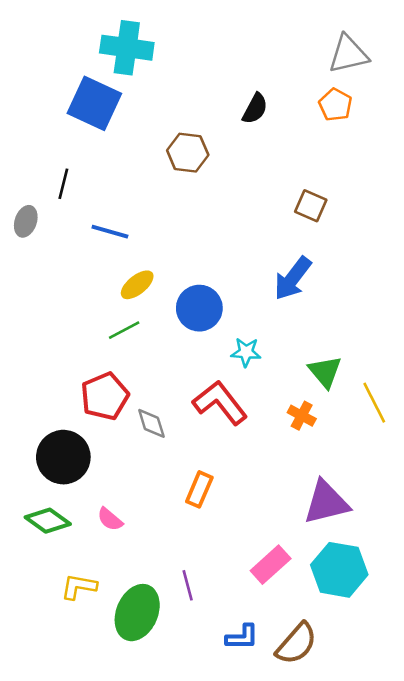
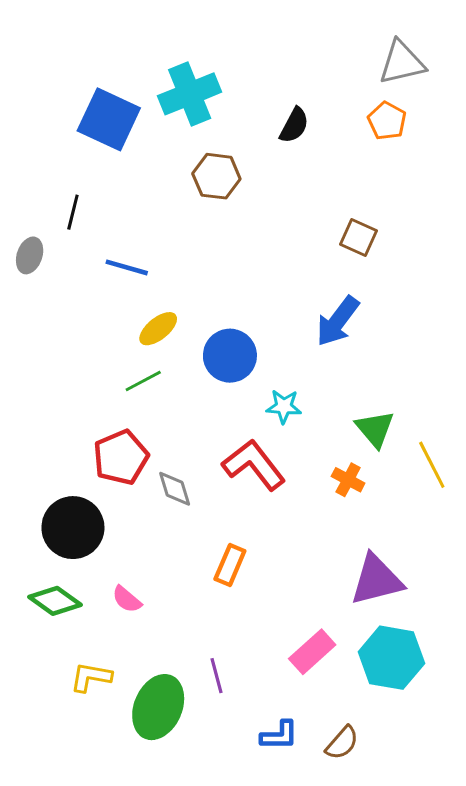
cyan cross: (127, 48) -> (190, 94), moved, turned -30
brown semicircle: (297, 644) -> (342, 743), size x0.7

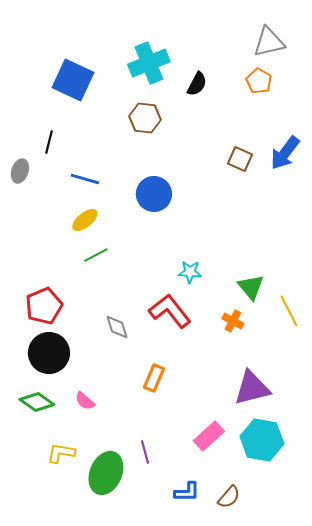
cyan cross: (190, 94) -> (149, 63), moved
blue arrow: (338, 321) -> (285, 153), moved
yellow ellipse: (158, 329) -> (85, 220), moved
blue circle: (230, 356) -> (154, 194), moved
red pentagon: (121, 457) -> (44, 306), moved

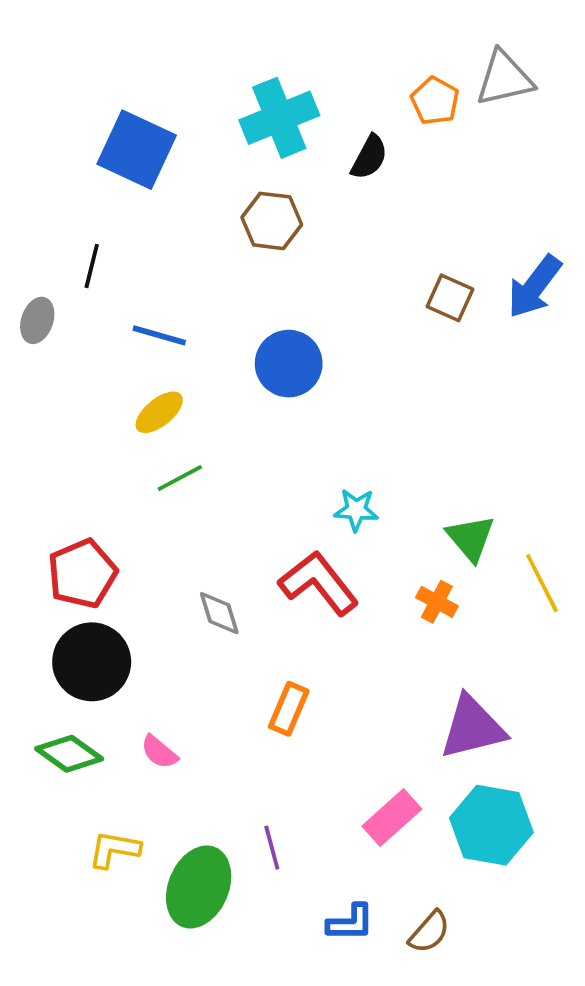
orange pentagon: (259, 81) -> (435, 101), moved

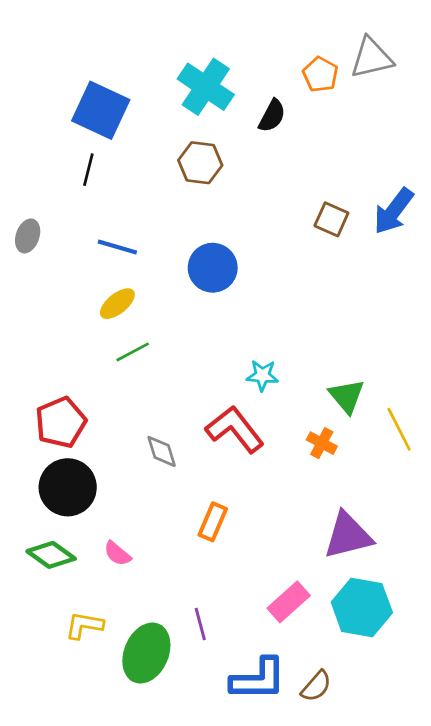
cyan cross: (279, 118) -> (206, 87), turned -34
black line: (92, 266) -> (88, 170), moved
blue L-shape: (351, 923) -> (258, 679), size x1.6

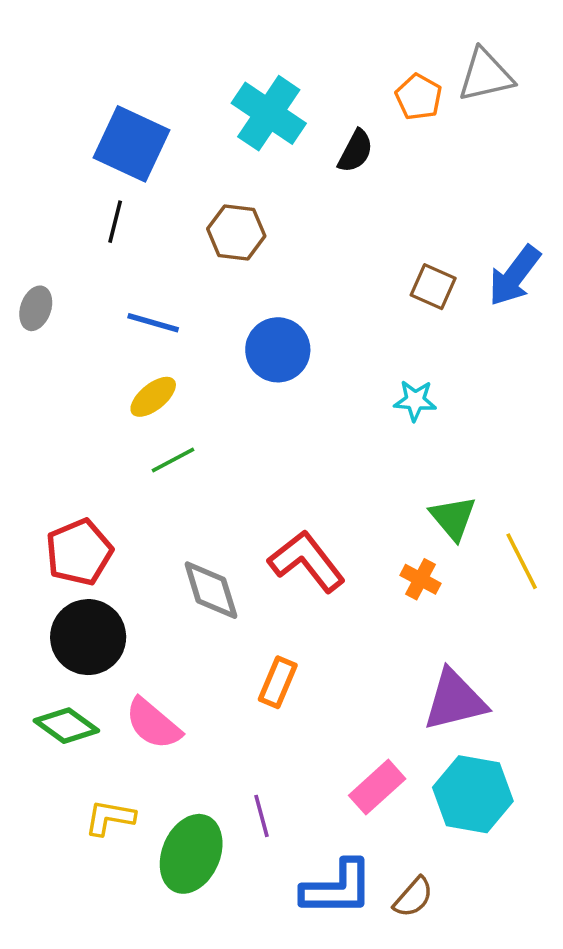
brown hexagon: (200, 163) -> (236, 232), moved
cyan star: (262, 375) -> (415, 400), moved
gray diamond: (162, 451) -> (211, 590), size x1.4
pink semicircle: (117, 554) -> (153, 724), size x1.6

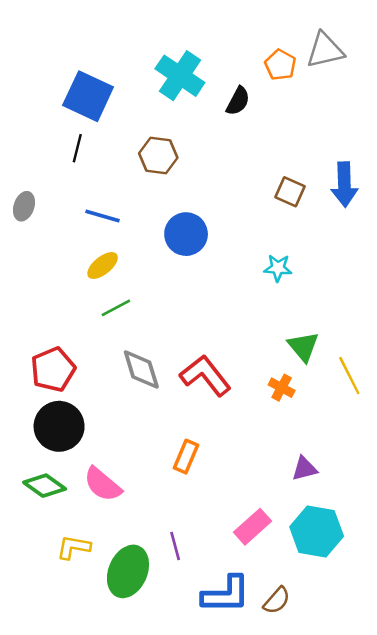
blue arrow: (514, 276) -> (344, 184), turned -39
gray diamond: (211, 590) -> (141, 369), moved
purple triangle: (455, 700) -> (305, 469), size x0.6

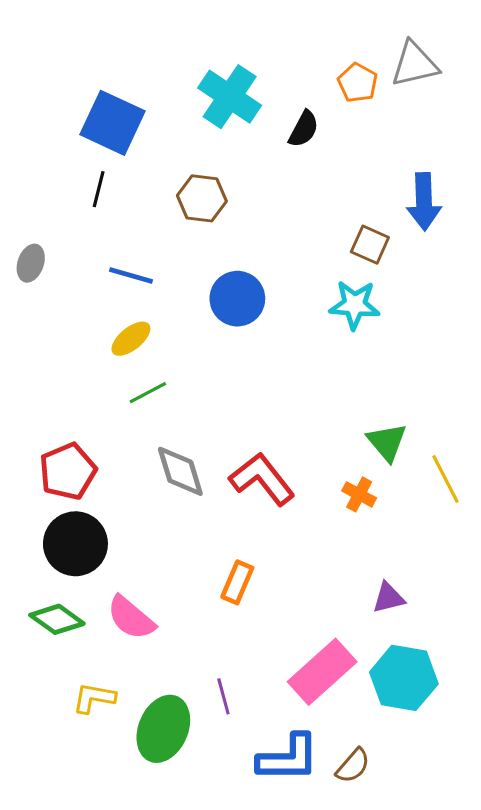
blue arrow: (344, 184) -> (424, 201), moved
cyan star: (278, 268) -> (355, 305), moved, size x1.4
pink rectangle: (253, 527) -> (322, 672), size x1.4

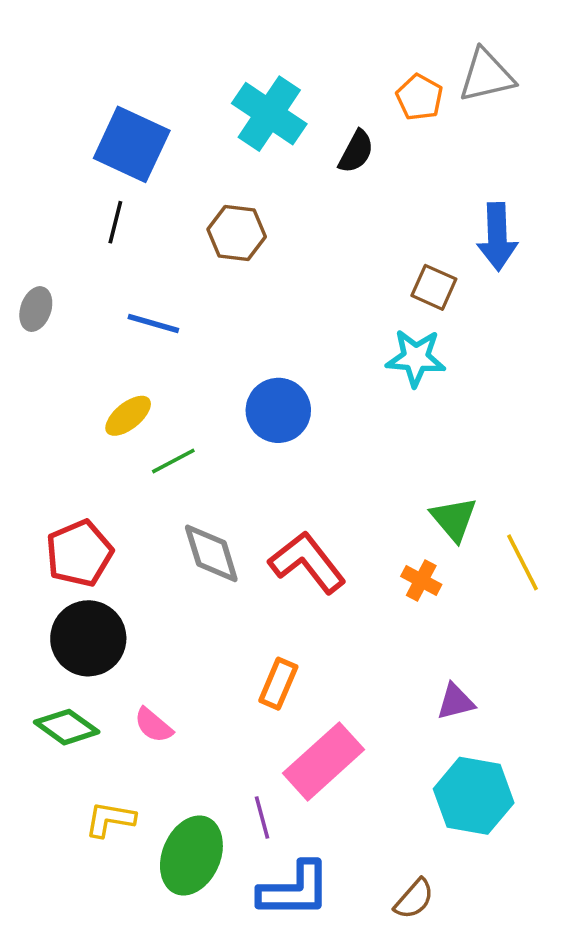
blue circle: (237, 299) -> (278, 410), moved
yellow ellipse: (131, 339) -> (128, 416), moved
pink semicircle: (131, 618) -> (153, 725), size x0.7
pink rectangle: (322, 672) -> (324, 761), moved
blue L-shape: (288, 758) -> (295, 890), moved

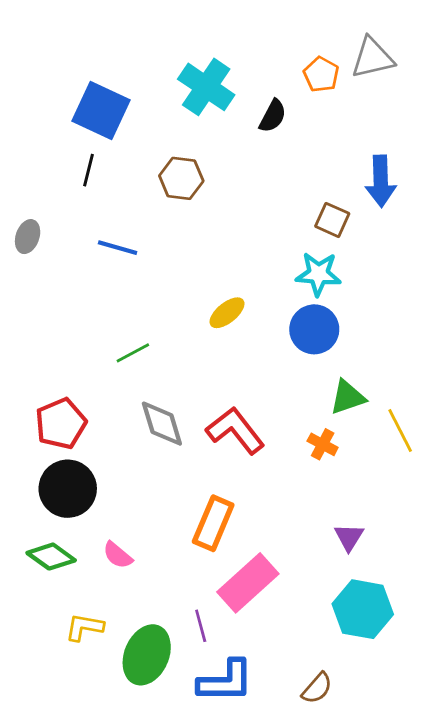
blue circle: (278, 410) -> (314, 329), moved
yellow ellipse: (128, 416) -> (227, 313), moved
green triangle: (454, 519) -> (348, 397), turned 51
orange rectangle: (278, 684) -> (213, 523), size x1.4
purple triangle: (456, 702) -> (349, 537), turned -44

